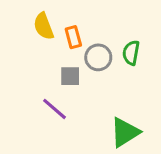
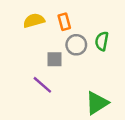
yellow semicircle: (44, 26) -> (34, 21), turned 95
orange rectangle: (73, 37) -> (64, 22), moved

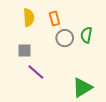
yellow semicircle: (34, 21) -> (29, 17), turned 102
gray square: (54, 59) -> (25, 50), moved

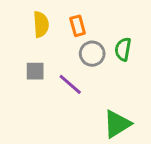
purple line: (36, 72) -> (70, 84), moved

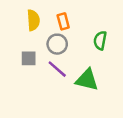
gray circle: (92, 54) -> (57, 44), moved
green triangle: (117, 124) -> (87, 80), moved, turned 45

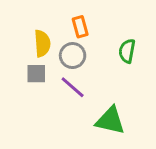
yellow semicircle: (33, 20) -> (42, 43), moved
green triangle: (87, 80) -> (110, 121), moved

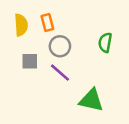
orange rectangle: (80, 27) -> (47, 22), moved
yellow semicircle: (42, 43) -> (21, 25), moved

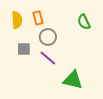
green semicircle: (105, 42) -> (84, 22), moved, turned -35

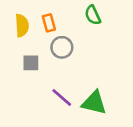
green semicircle: (84, 22) -> (93, 15), moved
purple line: (48, 58) -> (62, 98), moved

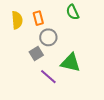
gray square: (31, 63) -> (36, 53), moved, turned -32
green triangle: (94, 103) -> (71, 63), moved

